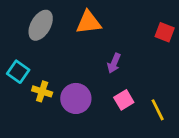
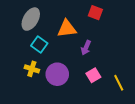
orange triangle: (89, 22) -> (67, 29), moved
red square: (165, 32) -> (95, 13), moved
cyan square: (18, 72) -> (39, 45), moved

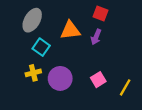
purple arrow: (86, 48) -> (96, 37), moved
yellow cross: (32, 69) -> (33, 73), turned -32
yellow line: (119, 83) -> (125, 87), turned 56

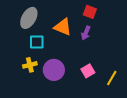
orange triangle: (70, 30) -> (63, 27), turned 30
cyan square: (41, 47) -> (37, 42), turned -35

